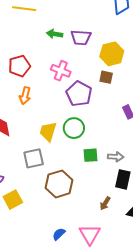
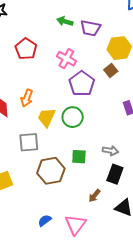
red pentagon: (19, 66) -> (26, 49), turned -30
brown square: (106, 77) -> (111, 71), turned 32
orange arrow: (25, 96) -> (27, 98), moved
green square: (90, 155) -> (79, 157), moved

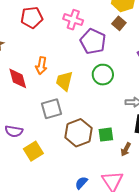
red pentagon: (26, 49) -> (32, 17), turned -30
green circle: (73, 117) -> (103, 75), moved
green square: (79, 157) -> (106, 135), moved

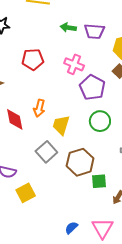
gray square: (51, 109) -> (46, 152), turned -30
brown hexagon: (78, 133) -> (80, 162), moved

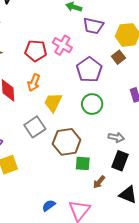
purple trapezoid: (94, 31) -> (93, 26), moved
red pentagon: (33, 59) -> (36, 51), moved
pink cross: (74, 64) -> (62, 45), moved

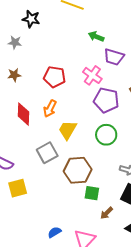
pink cross: (62, 45) -> (92, 75), moved
purple pentagon: (89, 70) -> (106, 100), turned -30

